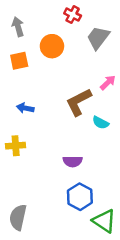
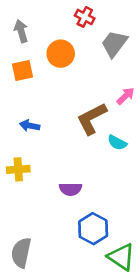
purple semicircle: (73, 161) -> (71, 189), moved

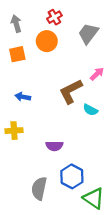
red cross: (85, 17) -> (54, 17), moved, turned 32
gray semicircle: (21, 253) -> (39, 188), moved

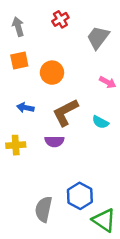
orange circle: (47, 41) -> (52, 73), moved
pink arrow: (97, 74) -> (108, 82), turned 72
brown L-shape: (71, 91) -> (65, 112), moved
purple semicircle: (54, 146) -> (54, 141), moved

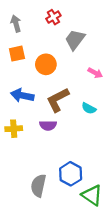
gray trapezoid: (98, 37) -> (75, 40), moved
blue arrow: (25, 108) -> (22, 95), size x1.5

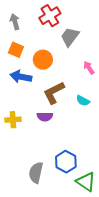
red cross: (53, 17) -> (50, 16), size x1.5
orange square: (17, 54) -> (16, 50), turned 35
pink arrow: (95, 73) -> (89, 68), turned -152
blue arrow: (22, 95) -> (21, 77), moved

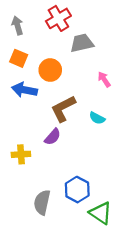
gray trapezoid: (70, 37) -> (82, 43), turned 40
purple semicircle: (45, 117) -> (53, 137), turned -49
yellow cross: (13, 120) -> (21, 154), moved

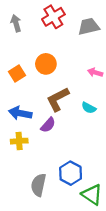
gray trapezoid: (82, 43) -> (89, 26), moved
orange square: (19, 58) -> (17, 74), moved, turned 35
pink arrow: (104, 79) -> (95, 72), turned -40
blue arrow: (24, 90) -> (20, 113), moved

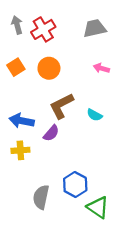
red cross: (53, 17) -> (43, 29), moved
pink arrow: (95, 72) -> (101, 68), moved
orange square: (17, 74) -> (16, 67), moved

